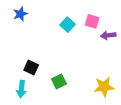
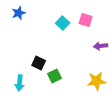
purple arrow: (108, 35) -> (101, 46), moved
black square: (31, 68) -> (39, 63), moved

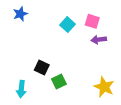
purple arrow: (101, 46) -> (99, 40), moved
yellow star: (97, 81) -> (104, 87), turned 30

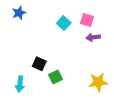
yellow star: (104, 87) -> (98, 82), turned -30

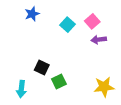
blue star: (19, 13) -> (32, 14), moved
pink square: (87, 20) -> (92, 21), turned 32

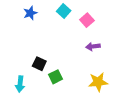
cyan square: (68, 25) -> (64, 11), moved
purple arrow: (99, 40) -> (93, 46), moved

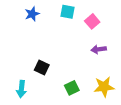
cyan square: (64, 11) -> (68, 12), turned -32
green square: (56, 77) -> (72, 88), moved

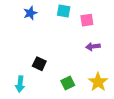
pink square: (92, 21) -> (87, 20), turned 32
yellow star: (104, 87) -> (98, 82), turned -30

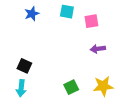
black square: (39, 64) -> (24, 66), moved
yellow star: (98, 82) -> (103, 86), turned 30

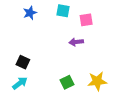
purple arrow: (98, 49) -> (76, 42), moved
cyan arrow: (21, 88) -> (20, 83), turned -133

